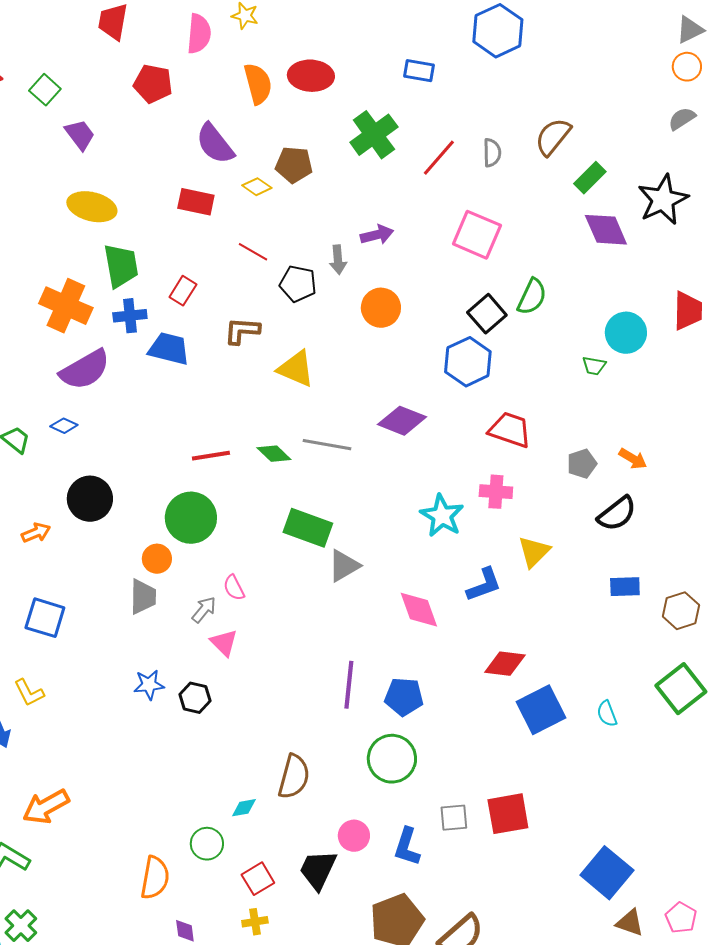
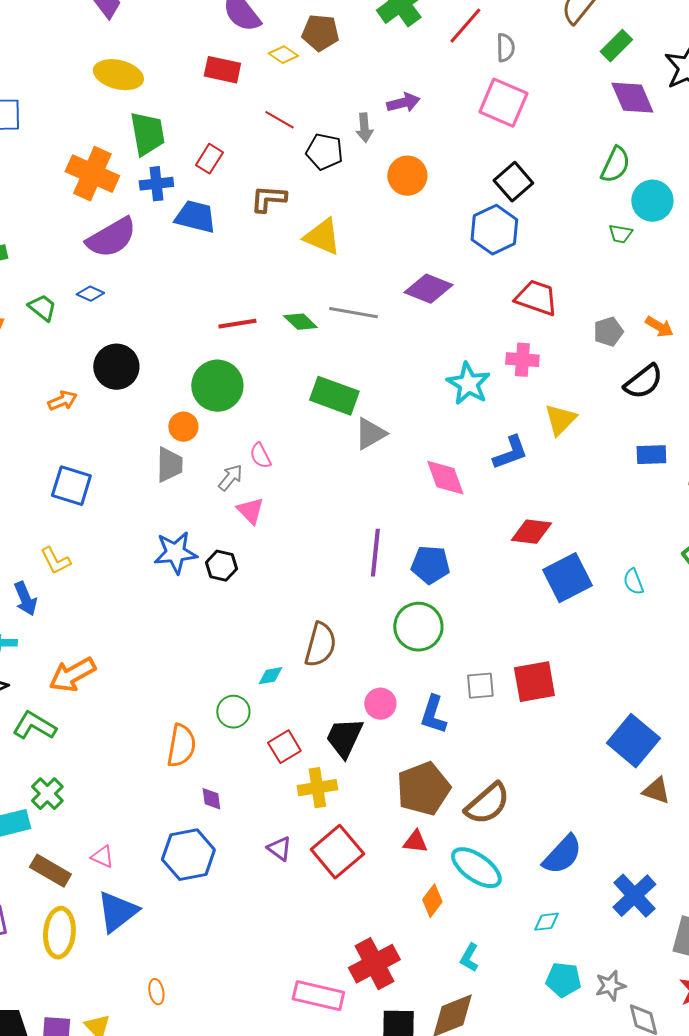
gray semicircle: (492, 153) -> (505, 48), moved
green semicircle: (532, 297) -> (615, 165), moved
blue star: (149, 685) -> (175, 553), size x1.4
yellow cross: (255, 922) -> (317, 788), moved, size x1.5

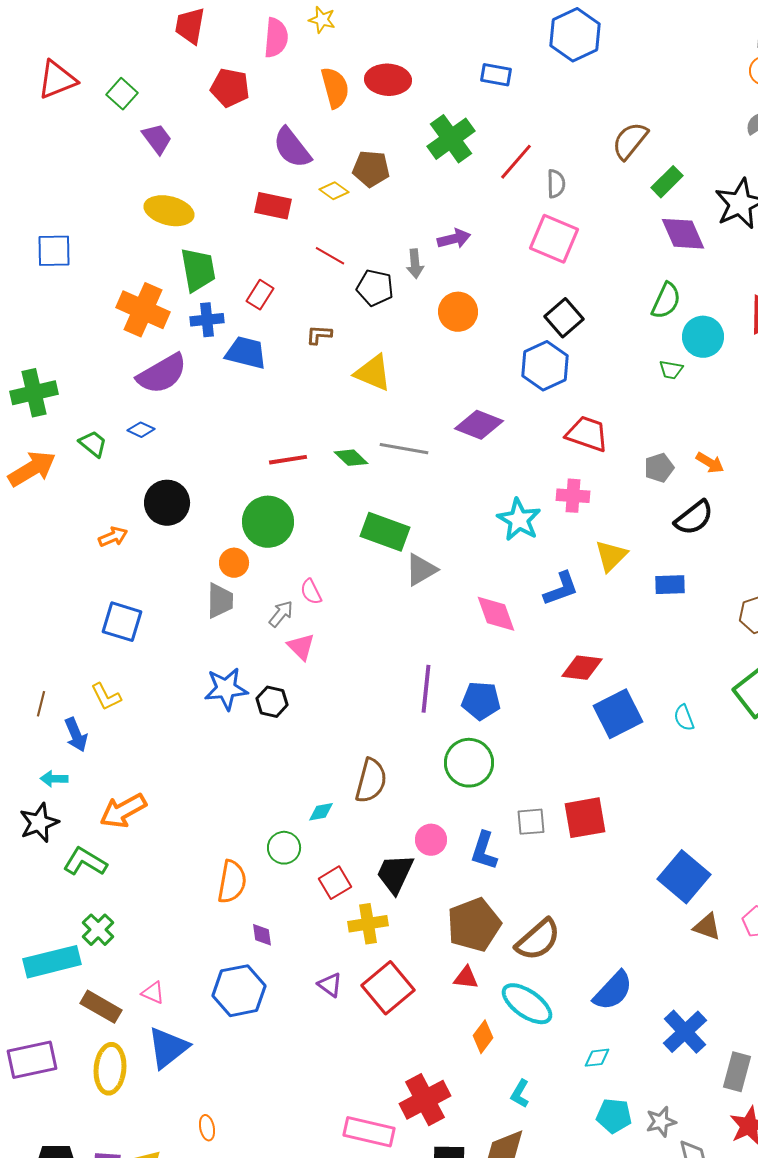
brown L-shape: (268, 199) -> (319, 335), size x0.7
blue rectangle: (651, 455) -> (670, 585), moved

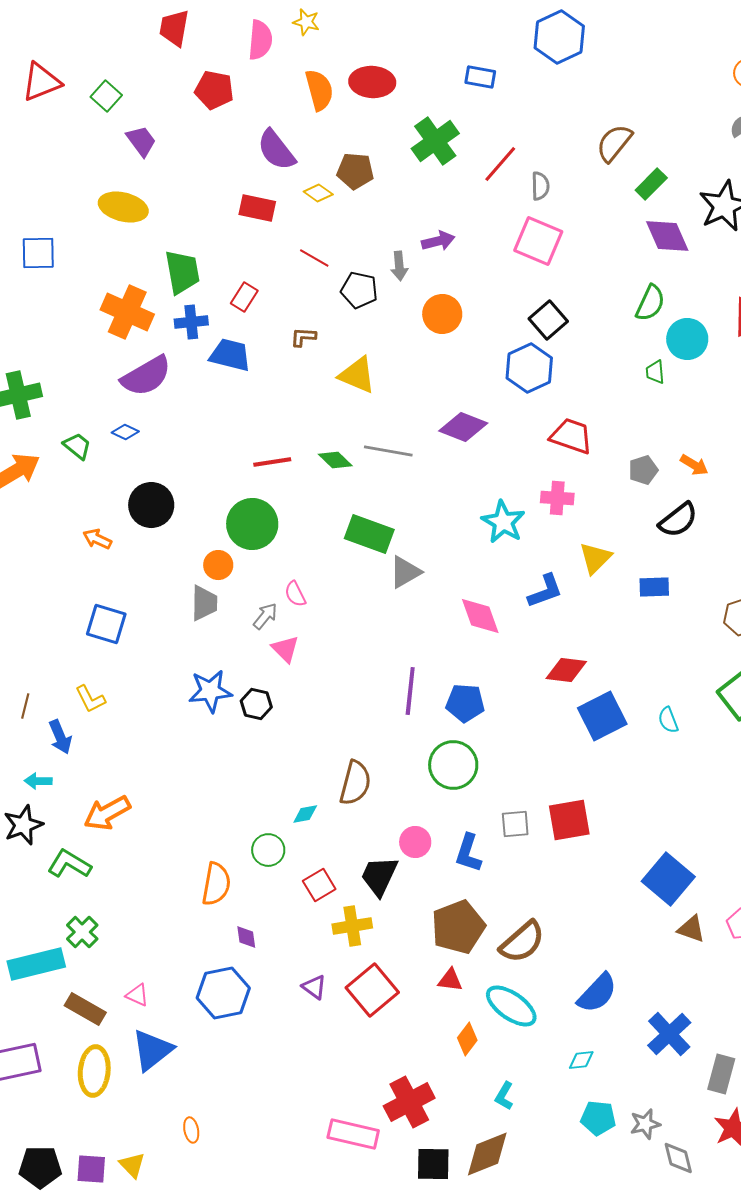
yellow ellipse: (169, 211) -> (123, 207), moved
green trapezoid: (671, 370) -> (655, 372), turned 75
orange arrow: (113, 537) -> (97, 539), turned -132

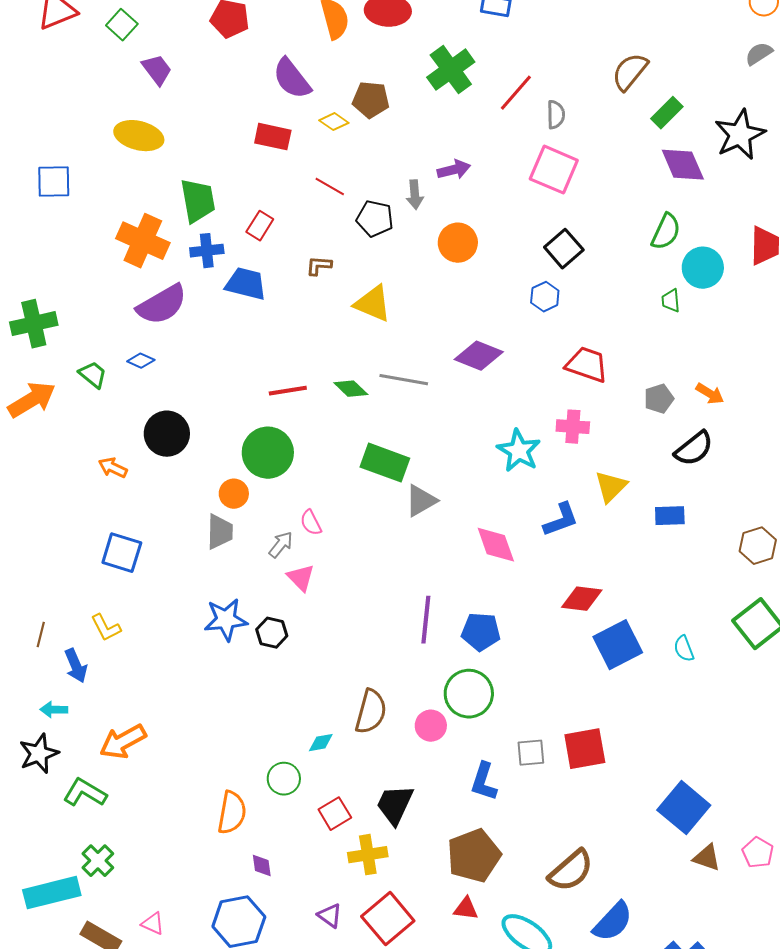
blue hexagon: (529, 368) -> (545, 297), size x0.6
pink circle: (415, 842) -> (431, 726), moved
brown semicircle: (522, 942) -> (571, 871), moved

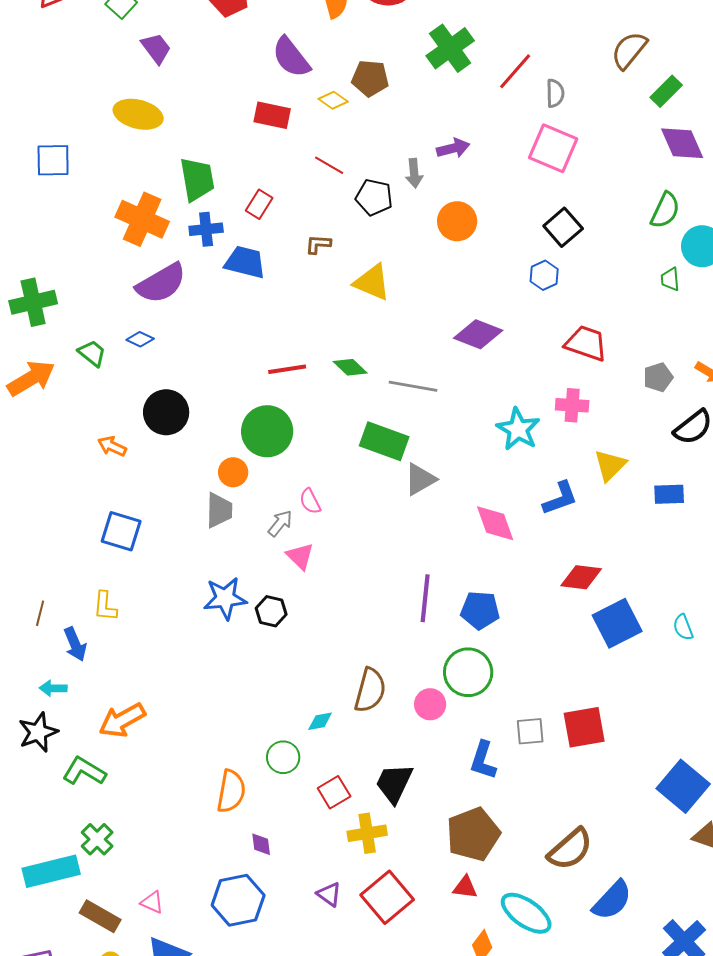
gray line: (404, 380) -> (413, 386), moved
yellow L-shape: (106, 628) -> (105, 606), turned 32

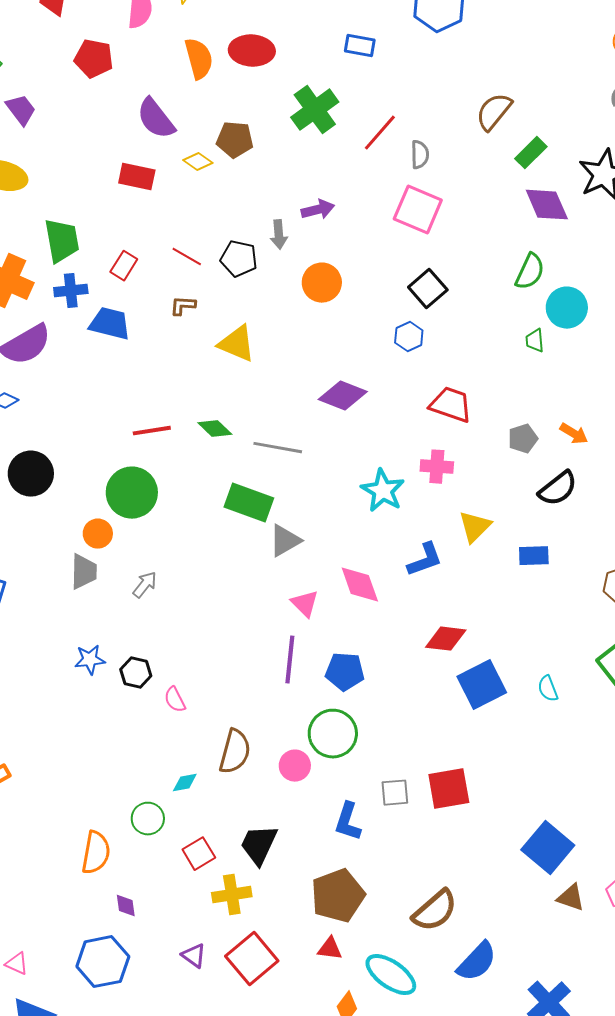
red line: (329, 165) -> (187, 257), moved
pink semicircle: (310, 501) -> (175, 700), moved
pink triangle: (300, 556) -> (305, 604), moved
blue star: (225, 598) -> (90, 660), size x0.7

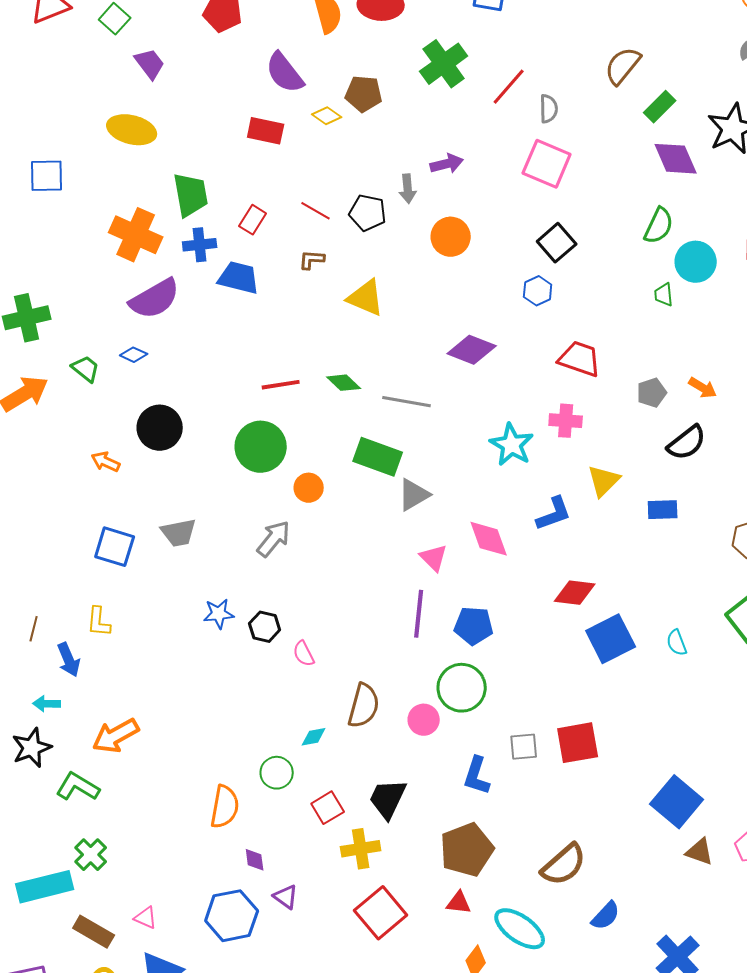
orange circle: (98, 534) -> (309, 488), moved
gray trapezoid: (84, 572) -> (179, 533), moved, turned 78
gray arrow: (145, 585) -> (274, 539), size x1.4
purple triangle: (194, 956) -> (286, 897), moved
blue semicircle: (477, 962) -> (606, 916), size x0.7

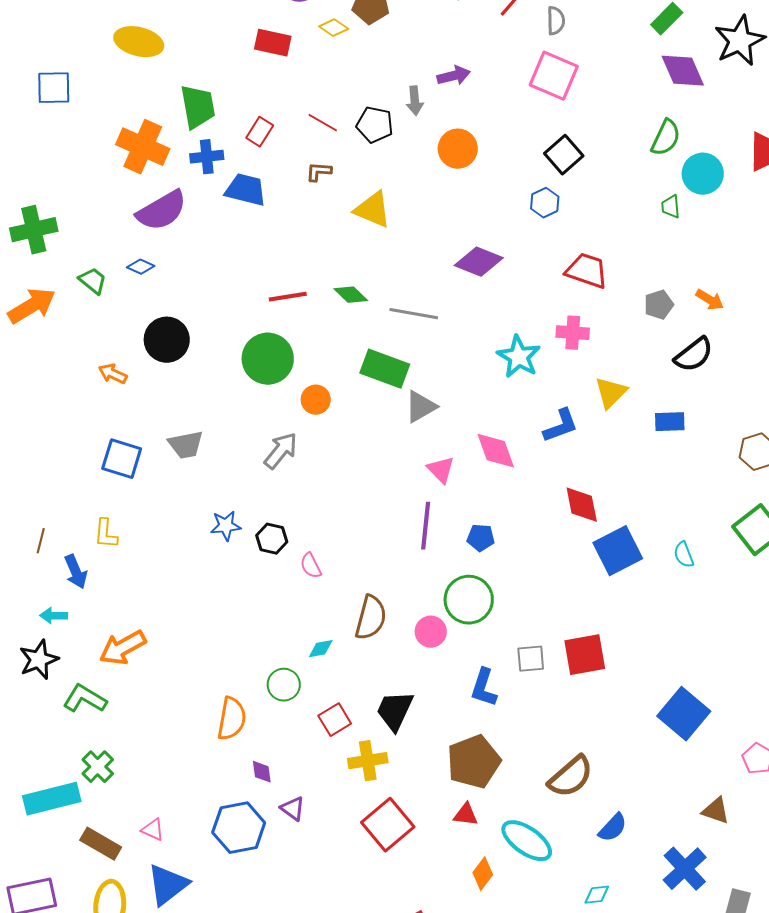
red diamond: (575, 593) -> (582, 505), turned 72
blue pentagon: (474, 626) -> (481, 538), size x0.7
brown triangle: (700, 852) -> (716, 811), moved

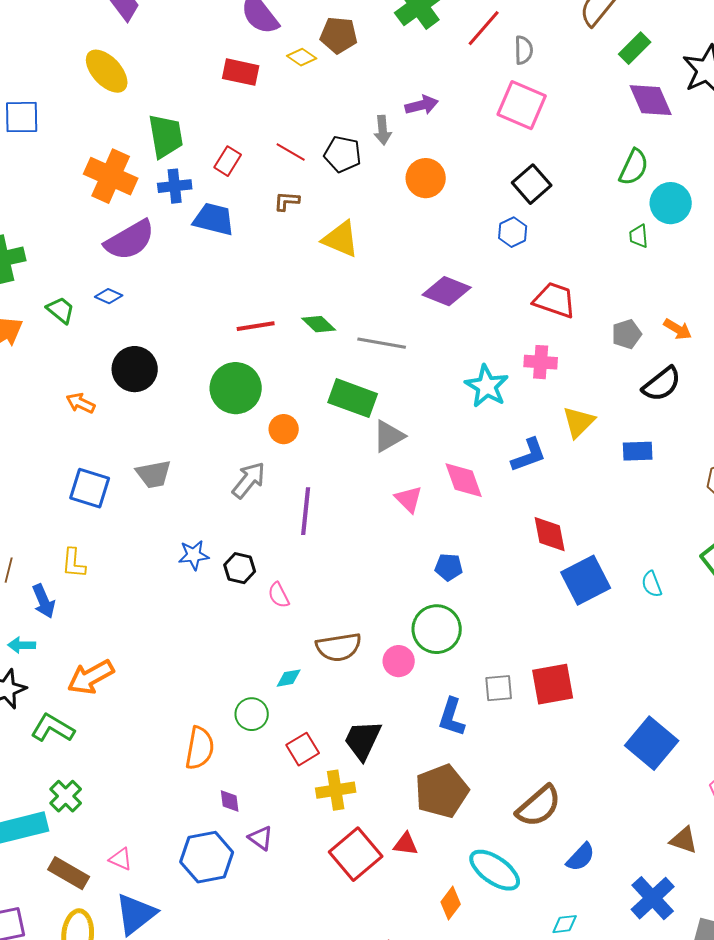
yellow ellipse: (139, 42) -> (107, 71), turned 33
purple line: (426, 526) -> (306, 511), moved
brown semicircle: (371, 618) -> (339, 647), turned 66
red triangle: (466, 815) -> (406, 844), moved

